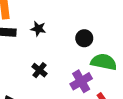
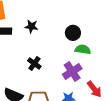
green semicircle: (104, 62) -> (83, 50), moved, size x0.7

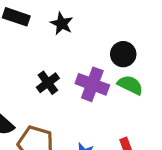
purple cross: (72, 72) -> (92, 84), moved, turned 36

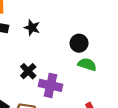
purple cross: (92, 84) -> (51, 85), moved

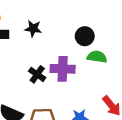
purple cross: (51, 85) -> (63, 69), moved

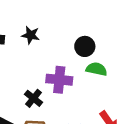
black cross: (37, 74) -> (34, 98), moved

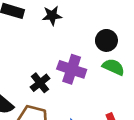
black star: (31, 35) -> (52, 16), turned -30

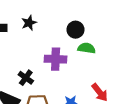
black cross: (40, 83) -> (26, 78), moved

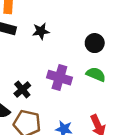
black circle: (75, 30) -> (95, 43), moved

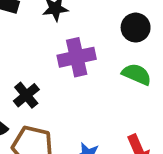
purple cross: (59, 78) -> (77, 57), moved, turned -30

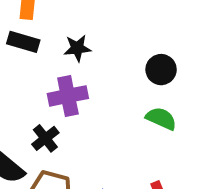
purple cross: (77, 57) -> (68, 96), moved

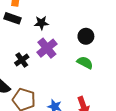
purple cross: (68, 96) -> (47, 48), moved, turned -30
black cross: (45, 138) -> (22, 60), moved

